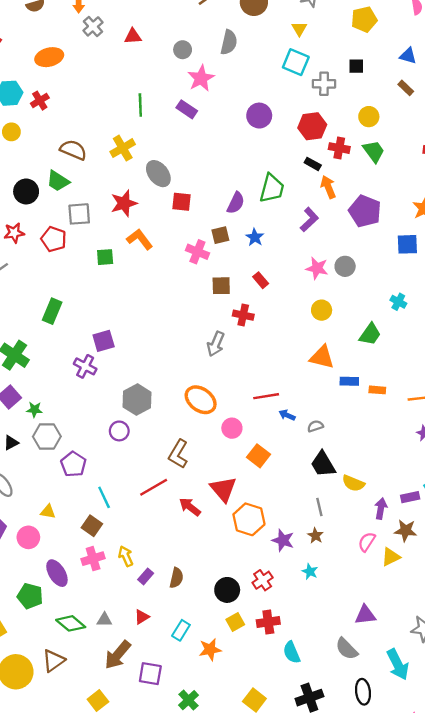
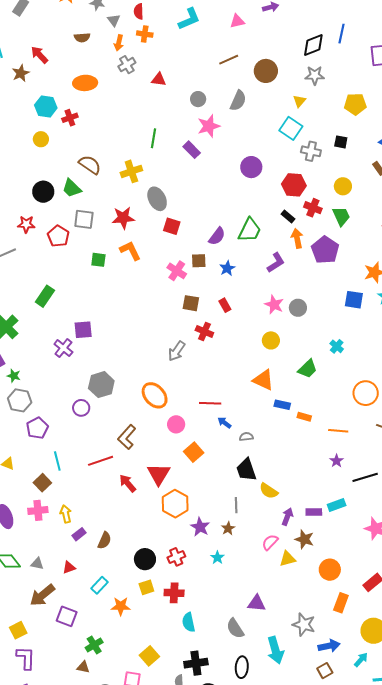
purple pentagon: (365, 211) -> (325, 250), moved

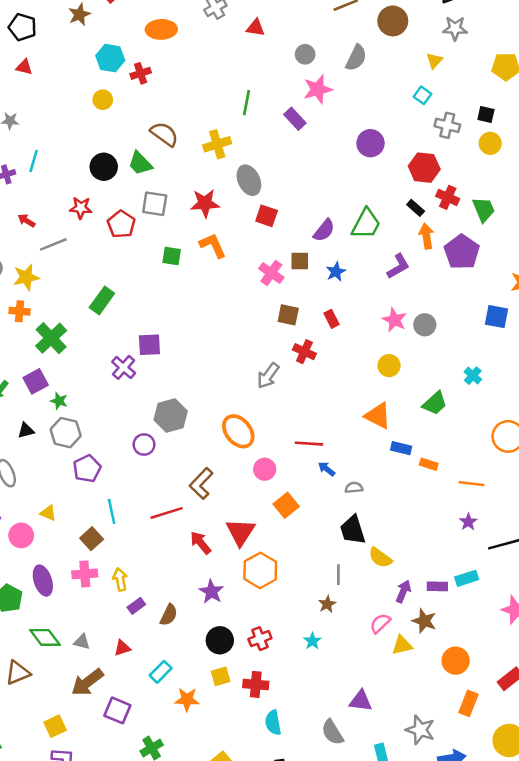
cyan square: (291, 128) -> (423, 95), size x0.6
yellow circle: (343, 186) -> (490, 143), moved
purple star: (200, 527) -> (211, 592), moved

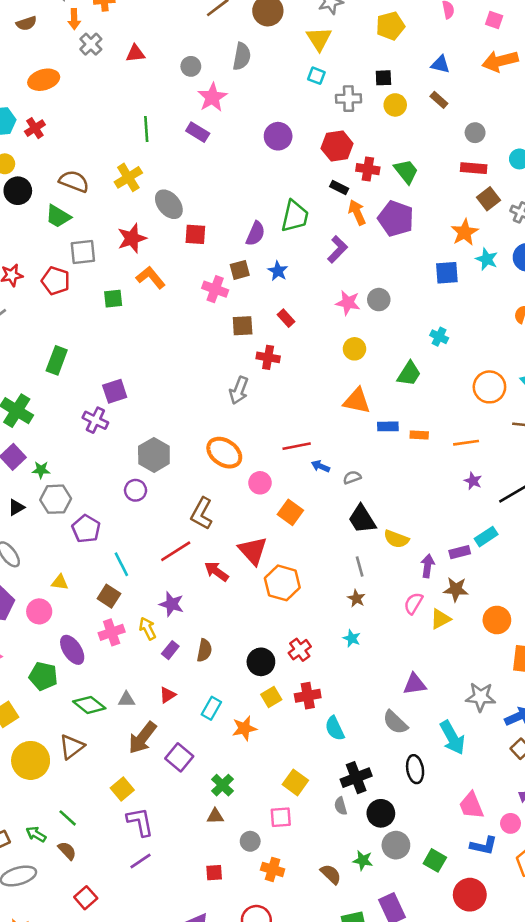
yellow triangle: (434, 61) -> (319, 39), size x1.5
black circle: (104, 167) -> (18, 191), moved
purple star: (211, 592) -> (172, 604), moved
purple square: (117, 710) -> (179, 757), turned 32

